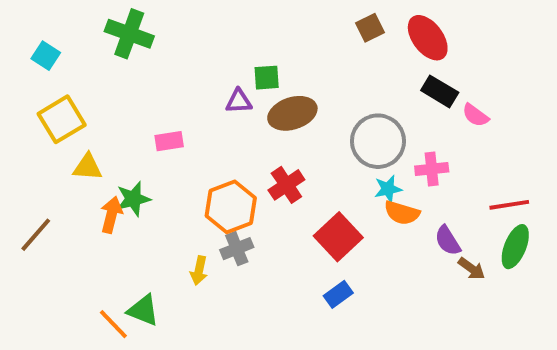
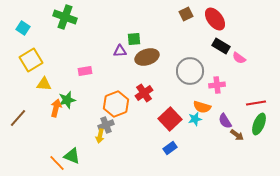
cyan star: (388, 189) -> (195, 119), moved
gray cross: (237, 249) -> (106, 125), moved

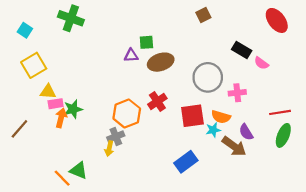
red ellipse: (215, 19) -> (277, 20), moved
pink rectangle: (85, 71) -> (56, 104), moved
red square: (170, 119) -> (192, 116), moved, turned 35
brown arrow: (237, 135) -> (234, 146), moved, size x1.6
blue rectangle: (170, 148) -> (186, 162), size x1.5

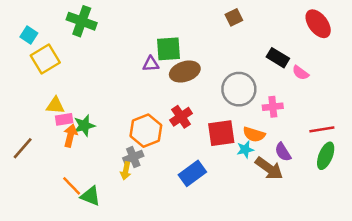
green square: (146, 42) -> (168, 49), size x1.5
yellow square: (34, 65) -> (45, 59), moved
blue rectangle: (186, 162) -> (192, 173), moved
orange line: (62, 178) -> (72, 186), moved

